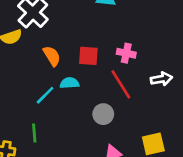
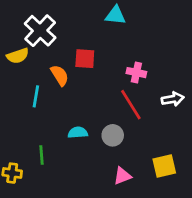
red square: (88, 56) -> (85, 59), moved
cyan semicircle: (69, 83) -> (78, 133), moved
cyan line: (45, 95) -> (36, 96), moved, turned -35

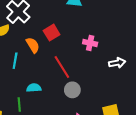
red square: (85, 59) -> (52, 33), turned -35
red line: (131, 105) -> (62, 67), moved
cyan semicircle: (78, 133) -> (34, 88), moved

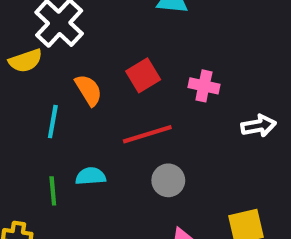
red square: (52, 33) -> (143, 75), moved
red line: (62, 67) -> (147, 134), turned -75
green line: (19, 104) -> (53, 191), moved

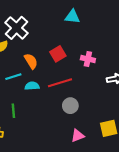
cyan line: (53, 122) -> (13, 77), turned 63
cyan semicircle: (91, 176) -> (32, 86), moved

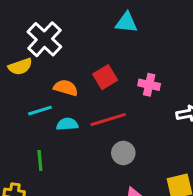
orange semicircle: (31, 61) -> (66, 88), turned -42

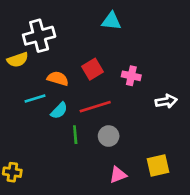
white cross: (44, 39) -> (39, 36), turned 32
cyan semicircle: (67, 124) -> (59, 111), turned 138
green line: (40, 161) -> (75, 135), moved

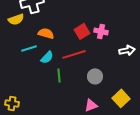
red square: (93, 69) -> (82, 31), moved
gray circle: (109, 136) -> (95, 76), moved
yellow square: (158, 165) -> (121, 98), turned -30

